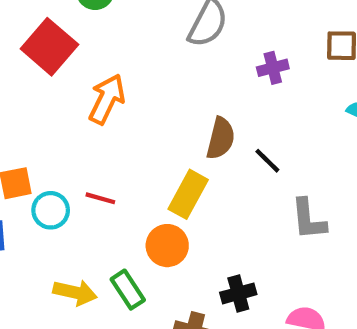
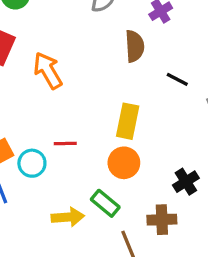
orange arrow: (107, 99) -> (48, 71), turned -39
brown semicircle: (221, 138) -> (135, 46), moved

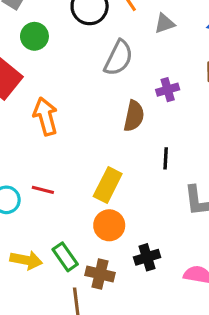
black line: (177, 79) -> (166, 158), turned 50
orange circle: (124, 163) -> (109, 225), moved
brown cross: (162, 220) -> (100, 274), moved

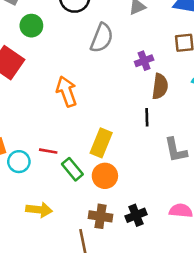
orange arrow: (46, 116) -> (67, 91), moved
brown semicircle: (134, 116) -> (160, 86), moved
green rectangle: (65, 257) -> (72, 169), moved
black cross: (147, 257) -> (136, 215), moved

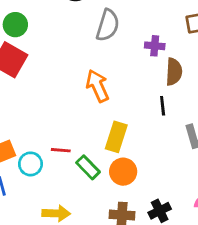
green circle: (31, 26) -> (15, 25), moved
purple cross: (144, 61) -> (155, 46), turned 30
orange arrow: (67, 91) -> (97, 86), moved

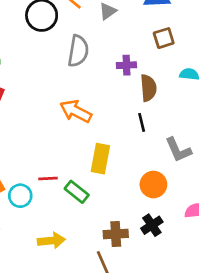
orange arrow: (97, 86) -> (76, 111), turned -32
orange circle: (123, 172) -> (153, 185), moved

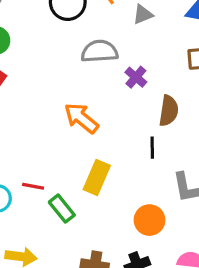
gray semicircle: (78, 51) -> (100, 51), turned -116
purple cross: (126, 65) -> (136, 77), moved, turned 30

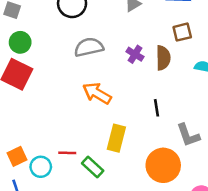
gray semicircle: (100, 51) -> (89, 47), moved
brown semicircle: (169, 111) -> (163, 58), moved
orange circle: (149, 220) -> (163, 165), size x1.4

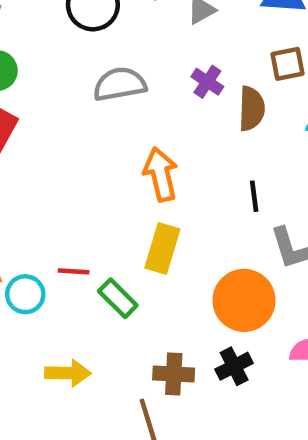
purple cross: (135, 54) -> (207, 82), moved
orange arrow: (97, 93) -> (161, 174), moved, turned 44
black line: (157, 108) -> (254, 196), moved

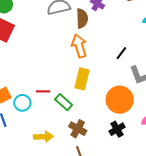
brown semicircle: (252, 109) -> (82, 18), moved
black line: (254, 196) -> (121, 53), turned 48
brown cross: (174, 374) -> (78, 129), moved, turned 30

